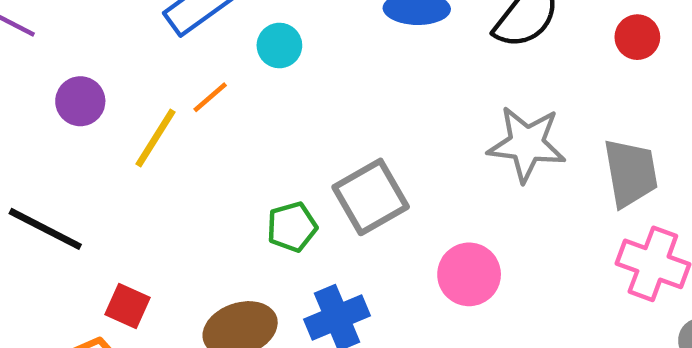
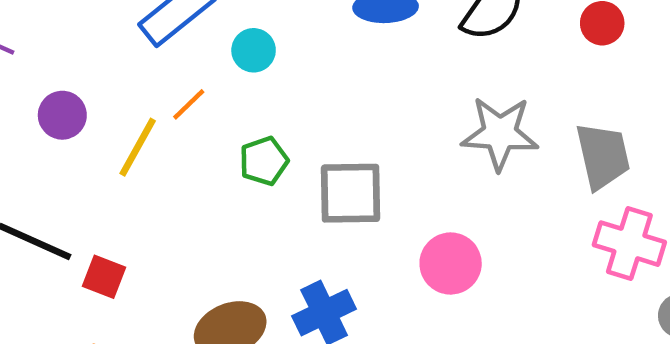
gray square: (371, 197) -> (350, 193), turned 32
green pentagon: (292, 227) -> (264, 161), moved
red square: (128, 306) -> (104, 277), moved

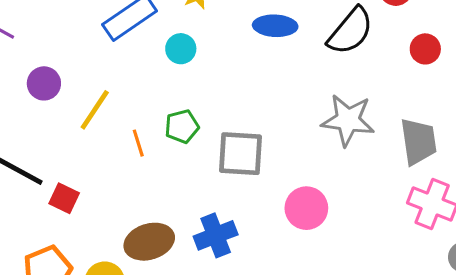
orange line: (189, 104) -> (138, 143), moved, turned -68

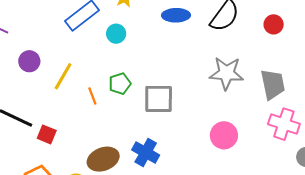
pink circle: (306, 208) -> (224, 135), moved
blue cross: (216, 235) -> (146, 153), turned -36

